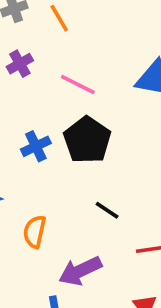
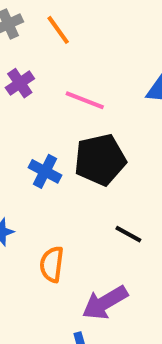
black pentagon: (87, 140) -> (100, 160), turned 30
blue cross: (36, 146) -> (45, 171), turned -32

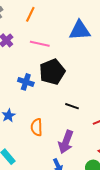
orange line: (58, 30) -> (30, 14), moved, turned 70
purple arrow: (105, 303) -> (66, 142), turned -30

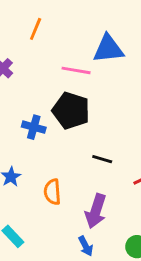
pink line: (40, 44) -> (76, 70), moved
black pentagon: (52, 72) -> (71, 111), turned -30

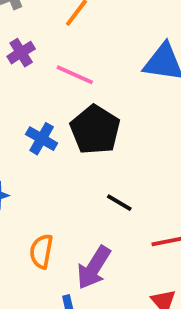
pink line: (76, 70) -> (75, 75), moved
orange semicircle: (52, 192) -> (41, 251), moved

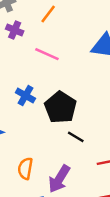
purple cross: (21, 53) -> (15, 30), moved, turned -35
black pentagon: (95, 130) -> (61, 107), moved

